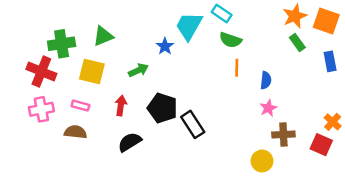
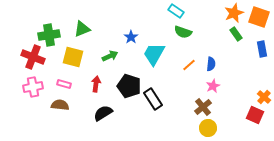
cyan trapezoid: (189, 26) -> (154, 54), moved
orange line: (237, 68) -> (189, 65), moved, turned 48
brown cross: (283, 135) -> (203, 107), moved, turned -36

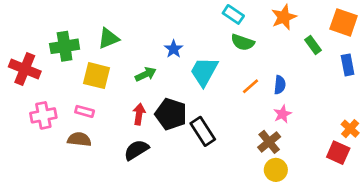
orange star: (234, 13) -> (284, 17), moved
red cross: (33, 57) -> (25, 69), moved
red arrow: (96, 84) -> (139, 114), moved

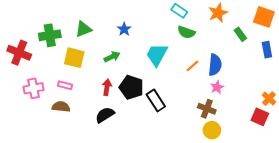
blue star: (174, 49) -> (124, 29), moved
blue semicircle: (280, 85) -> (215, 65), size x1.5
brown cross: (269, 142) -> (207, 109), turned -30

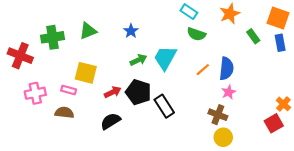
blue rectangle: (267, 50) -> (280, 43), moved
green arrow: (112, 57) -> (138, 60), moved
yellow square: (74, 58) -> (86, 73), moved
red arrow: (107, 87) -> (113, 92), turned 56
red square: (260, 117) -> (274, 123), turned 36

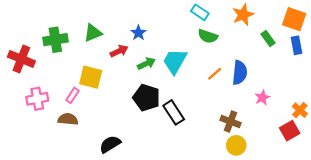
pink rectangle: (69, 90) -> (73, 95), turned -72
red arrow: (113, 92) -> (119, 51), moved
pink star: (229, 92) -> (262, 98), moved
black semicircle: (110, 121) -> (110, 144), moved

